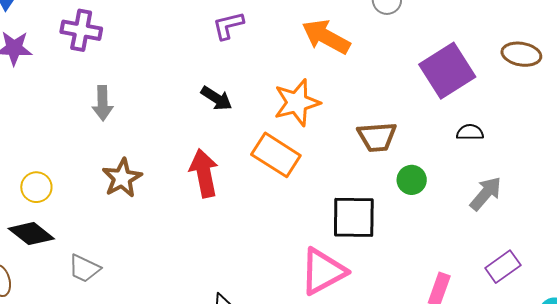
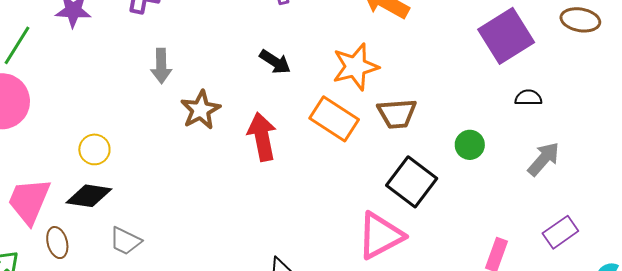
brown trapezoid: (377, 137) -> (397, 114), moved
brown star: (122, 178) -> (201, 110), moved
black square: (354, 217) -> (412, 182), turned 36
black diamond: (31, 234) -> (89, 196), turned -30
gray trapezoid: (84, 268) -> (125, 241), moved

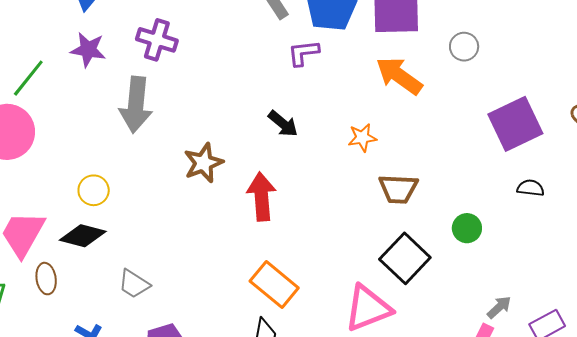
gray arrow: (161, 66) -> (136, 105), moved, size x1.6
orange star: (356, 67) -> (362, 138), size x0.6
orange rectangle: (334, 119) -> (274, 284), moved
gray arrow: (544, 159) -> (499, 307), moved, size x0.7
gray trapezoid: (125, 241) -> (134, 284), moved

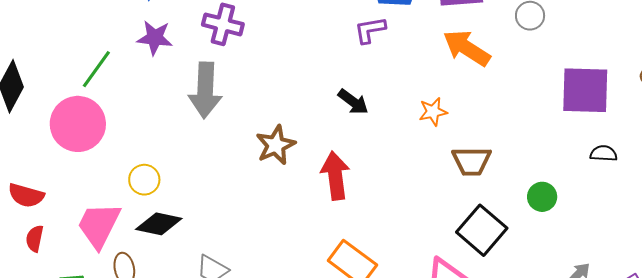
purple square: (515, 124) -> (585, 90), turned 30
yellow circle: (94, 190) -> (144, 180), moved

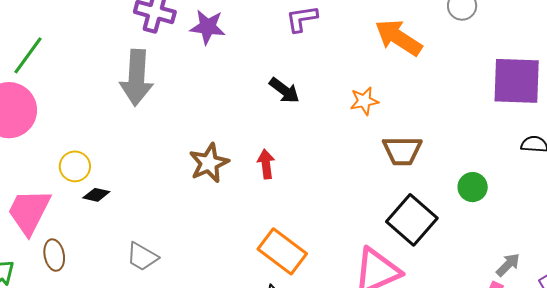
purple star: (155, 38) -> (208, 27), moved
brown star: (276, 145) -> (209, 163), moved
red arrow: (335, 176) -> (266, 164), size x0.6
black diamond: (159, 224) -> (96, 195), moved, size x0.6

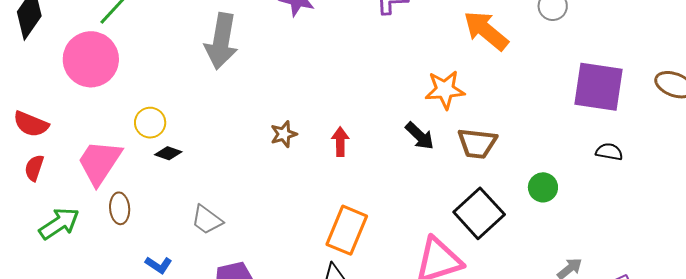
black arrow: (284, 90) -> (420, 136), moved
orange star: (364, 101) -> (445, 90), size x1.4
brown star: (209, 163) -> (284, 134), size x0.7
orange rectangle: (282, 251) -> (347, 230), turned 69

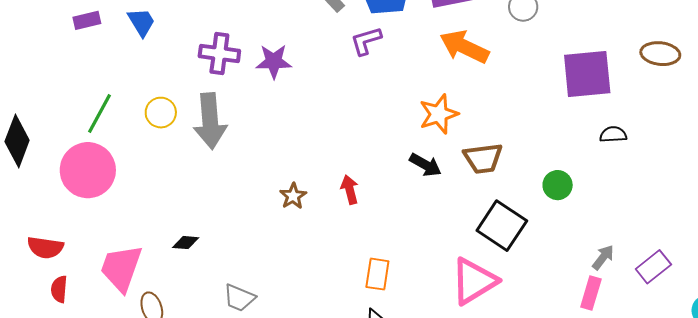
yellow circle: (150, 123) -> (161, 113), moved
orange rectangle: (347, 230) -> (377, 274), size x0.7

